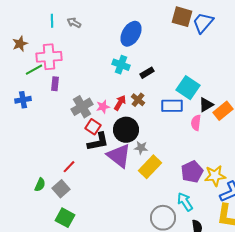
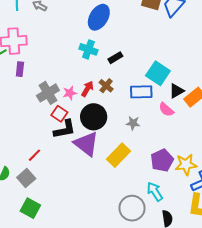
pink semicircle: (196, 123) -> (166, 110), turned -56
gray star: (141, 148) -> (133, 123), moved

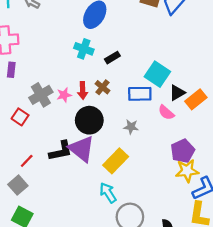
red arrow: (87, 89) -> (83, 91), turned 147
red square: (59, 114) -> (20, 117), moved
black L-shape: (65, 129) -> (61, 151), moved
purple pentagon: (162, 160) -> (183, 151), moved
cyan arrow: (155, 192) -> (108, 193), moved

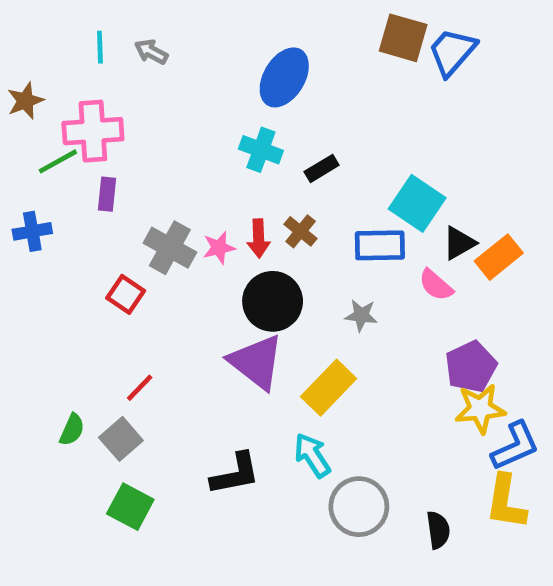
gray cross: (41, 95) -> (170, 248), turned -30
black L-shape: (61, 151) -> (235, 474), moved

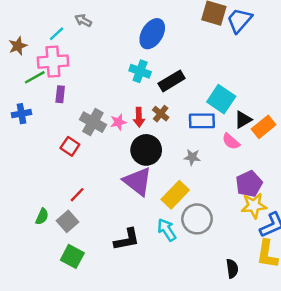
cyan line: (100, 47) -> (57, 34), moved, turned 49
black rectangle: (322, 168) -> (172, 81), size x1.5
gray circle: (359, 507) -> (197, 219), moved

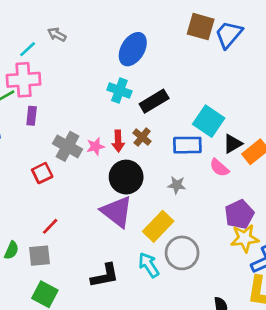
red square: (70, 146) -> (42, 173), turned 30
gray square: (67, 221) -> (40, 256), turned 35

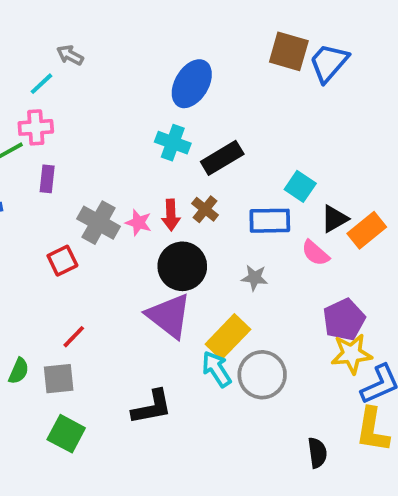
gray arrow: (57, 34) -> (70, 55), moved
pink cross: (24, 80) -> (36, 127), size x0.7
cyan square: (209, 121) -> (300, 186), size x0.7
pink star: (95, 146) -> (139, 223), turned 30
cyan arrow: (149, 265) -> (217, 369), moved

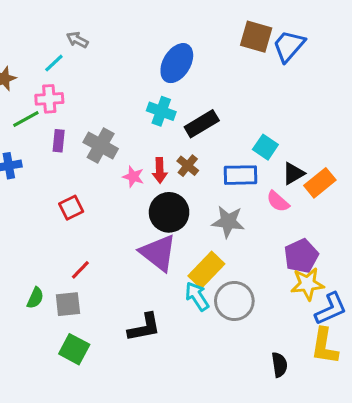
gray cross: (99, 223) -> (101, 145), moved
gray star: (255, 278) -> (228, 222), size x1.5

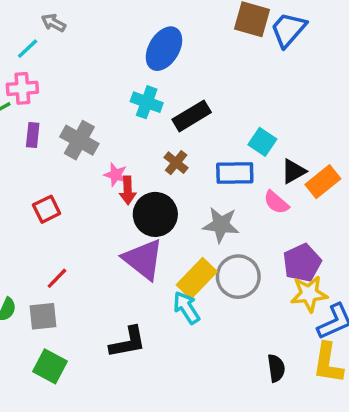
red arrow: (160, 170) -> (128, 190), moved
gray circle: (234, 301) -> (238, 277), moved
black semicircle: (279, 365) -> (276, 368), moved

